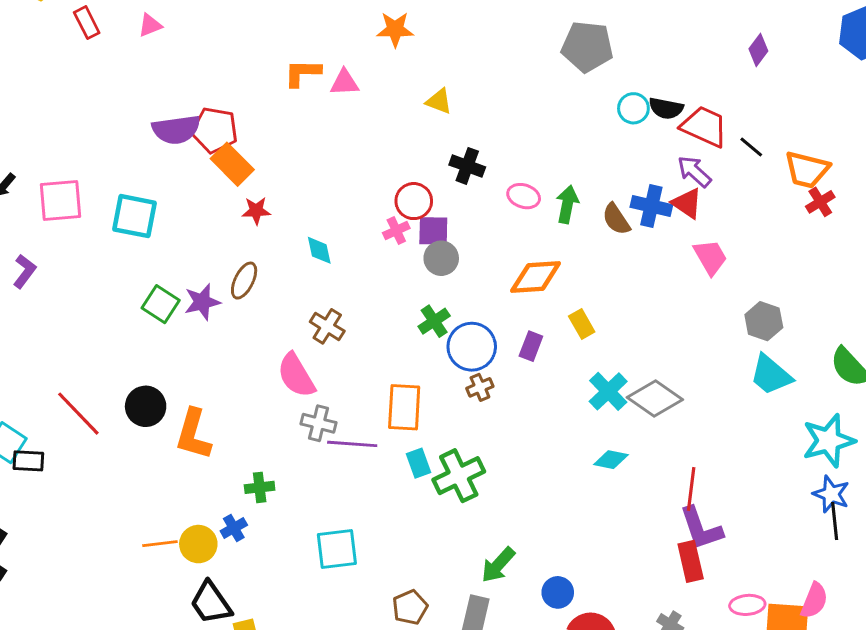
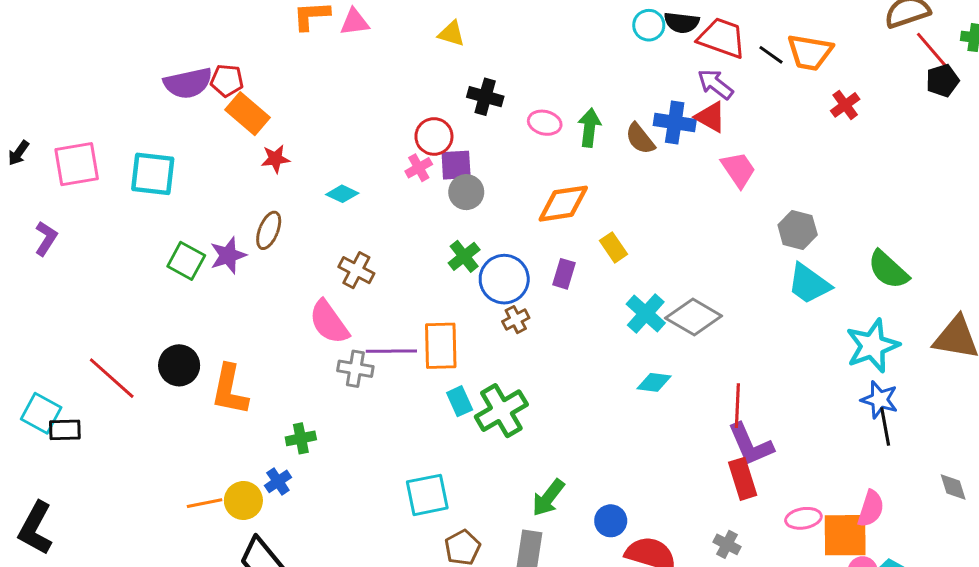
red pentagon: (215, 130) -> (227, 81), size x0.7
orange trapezoid: (807, 170) -> (810, 52), moved
cyan diamond: (319, 250) -> (342, 194), turned -48
purple line: (352, 444) -> (391, 351), moved
cyan square: (337, 549) -> (427, 495), moved

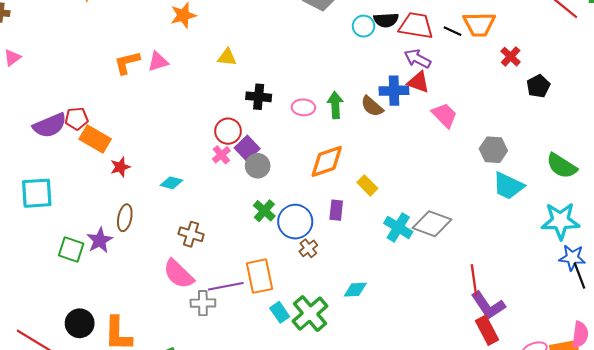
black pentagon: (943, 81) -> (538, 86), moved
purple square: (456, 165) -> (247, 148), turned -30
cyan star: (873, 346) -> (560, 221), turned 30
cyan diamond: (654, 382) -> (355, 290), moved

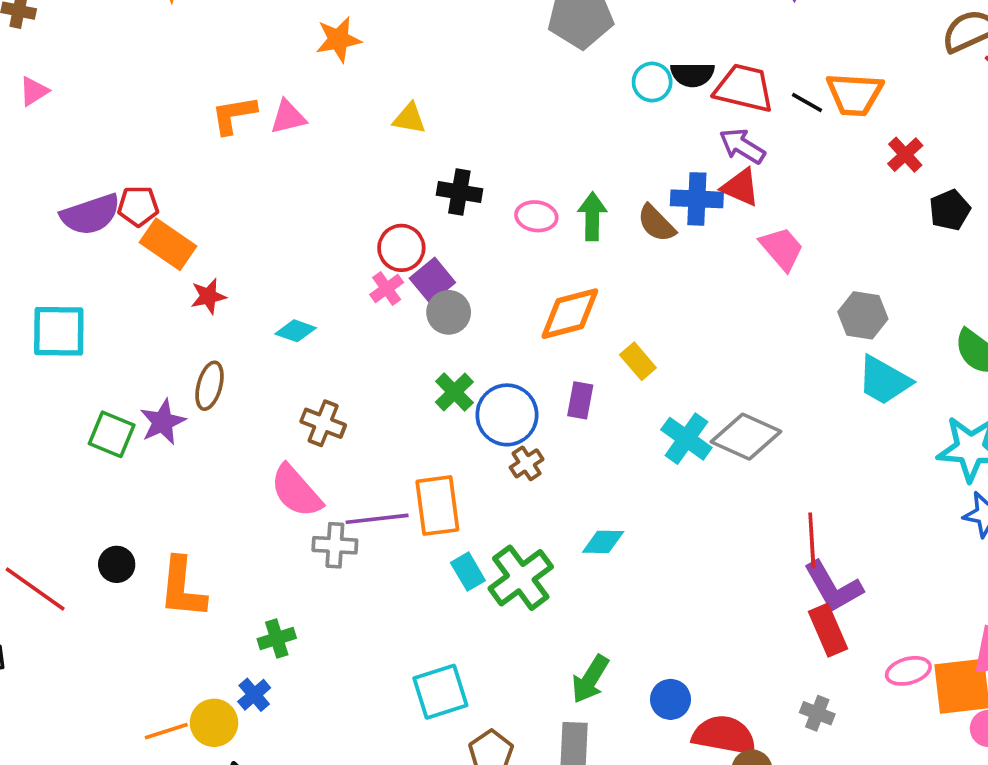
black circle: (80, 323) -> (117, 564), size x0.7

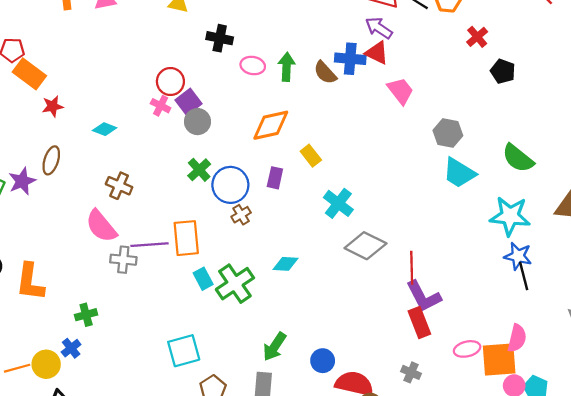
black cross: (459, 192) -> (220, 38), moved
black pentagon: (950, 210) -> (503, 71), turned -30
pink cross: (387, 288) -> (161, 106), turned -30
gray diamond: (746, 437) -> (365, 246), moved

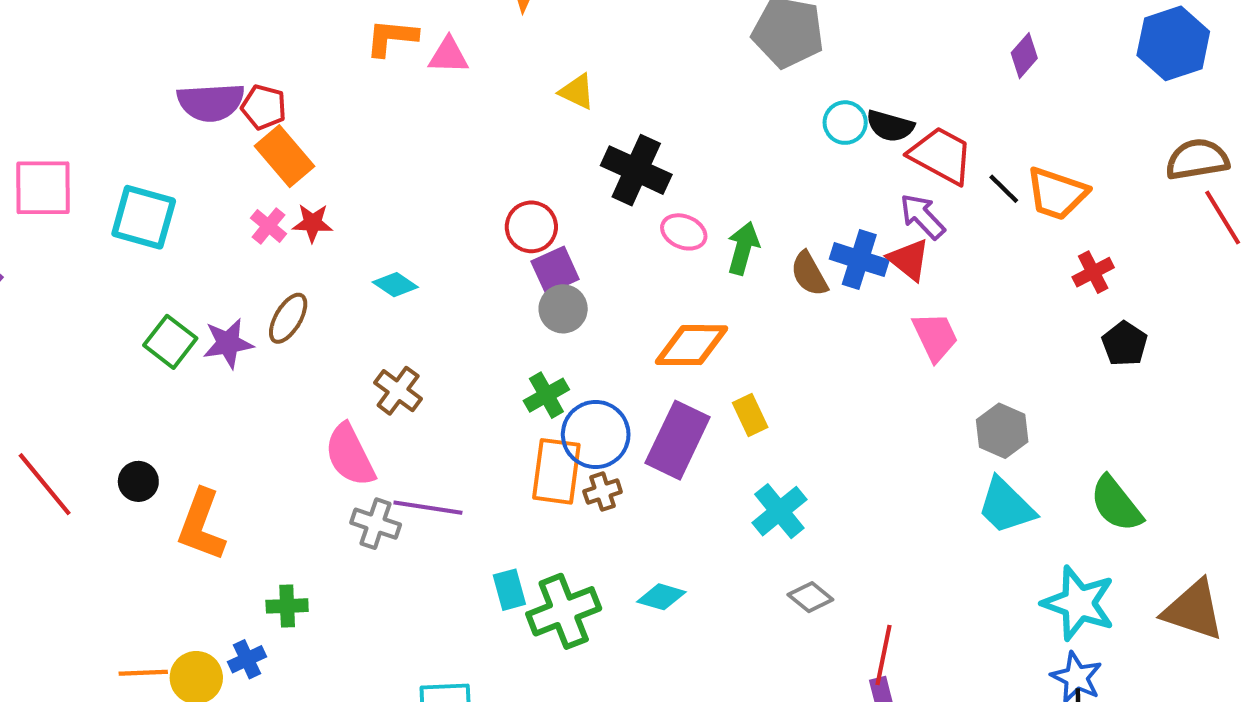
black cross: (220, 38) -> (636, 170), size x1.4
pink cross: (161, 106) -> (269, 226), moved
purple rectangle: (275, 178) -> (678, 440), size x1.8
orange rectangle: (186, 238) -> (556, 471), moved
gray diamond: (365, 246) -> (810, 597), size x0.6

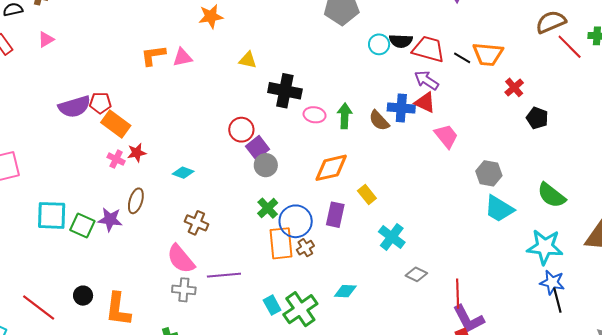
cyan square: (144, 217) -> (52, 215), moved
purple star: (228, 343) -> (110, 220), turned 30
purple rectangle: (678, 440) -> (335, 215), size x0.7
gray cross: (376, 524) -> (184, 290), moved

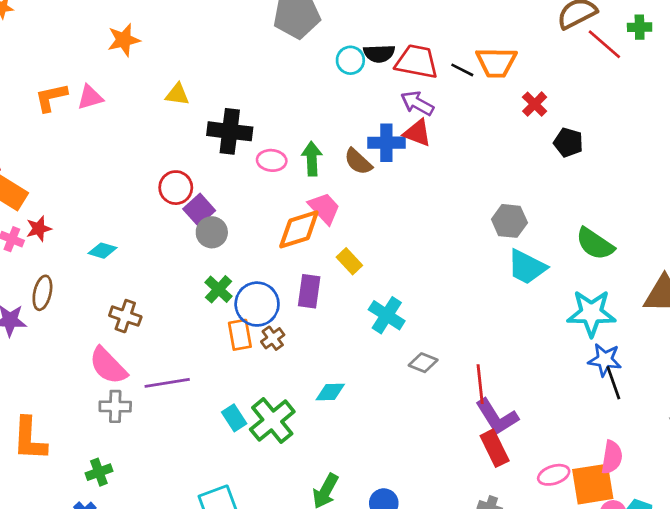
pink trapezoid: (446, 136) -> (324, 208), moved
orange rectangle: (281, 243) -> (240, 335), size x0.7

